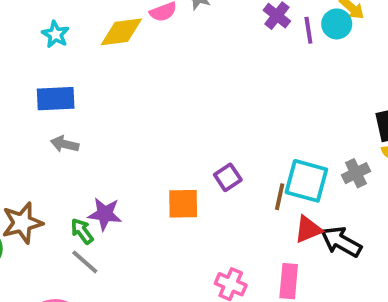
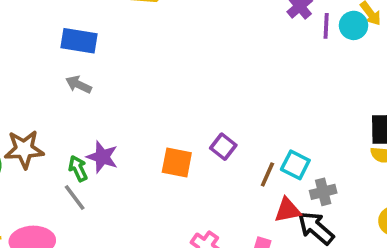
gray cross: (356, 173) -> (323, 192), moved
purple square: (228, 177) -> (223, 147), turned -30
cyan square: (306, 181) -> (295, 165), size x0.7

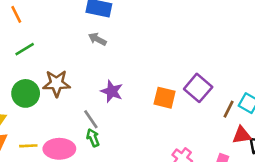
purple square: (223, 147) -> (198, 88), size x1.5
green arrow: (78, 168) -> (93, 138), moved

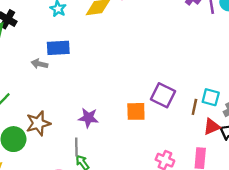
gray arrow: (97, 39) -> (39, 64), moved
gray line: (91, 119) -> (76, 147), turned 48

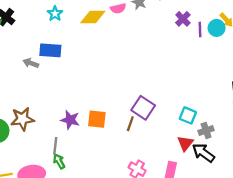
brown line: (194, 107) -> (130, 124), moved
orange square: (136, 111) -> (97, 119), moved
red triangle: (212, 127) -> (185, 143), turned -36

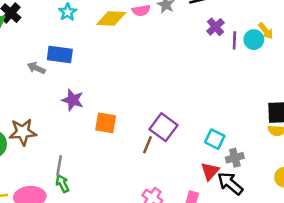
orange square: (97, 119) -> (106, 123), moved
purple star: (70, 120) -> (73, 100), moved

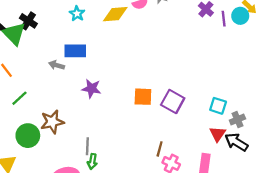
orange square: (106, 123) -> (143, 97), moved
brown line: (147, 145) -> (160, 149), moved
green arrow: (62, 184) -> (92, 161), turned -136

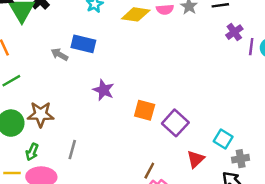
purple star: (91, 89) -> (104, 90), moved
red triangle: (218, 134) -> (196, 159), moved
green arrow: (92, 161) -> (32, 152), moved

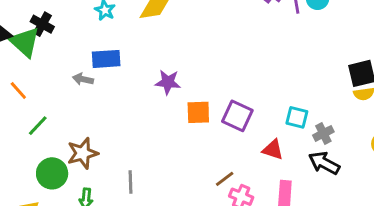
purple star: (104, 90) -> (168, 82), moved
red triangle: (196, 159) -> (273, 150), turned -42
brown line: (149, 171) -> (225, 179), turned 42

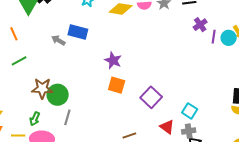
orange square: (198, 112) -> (117, 85), moved
gray cross: (323, 133) -> (189, 131), moved
green circle: (52, 173) -> (58, 95), moved

